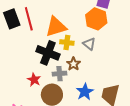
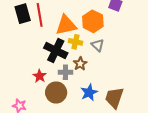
orange hexagon: (96, 19) -> (93, 21), moved

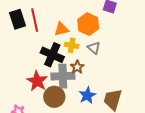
orange triangle: (66, 25) -> (61, 29), size x0.7
gray cross: (65, 72) -> (63, 76), size x1.6
red star: (40, 76) -> (37, 81), size x1.5

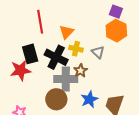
black rectangle: (18, 19) -> (30, 54), moved
orange hexagon: (88, 24) -> (116, 31), moved
orange triangle: (61, 29) -> (66, 32), turned -35
red star: (37, 81) -> (21, 70), moved, turned 30

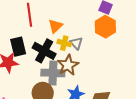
gray triangle: (98, 52) -> (76, 43), moved
brown star: (81, 71) -> (68, 65), size x1.5

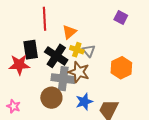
orange hexagon: (105, 27) -> (121, 68), moved
brown star: (68, 65) -> (79, 72), turned -30

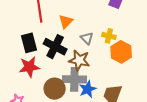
yellow cross: (77, 50) -> (109, 36), moved
red star: (19, 65) -> (29, 67), moved
gray cross: (63, 79) -> (74, 79), moved

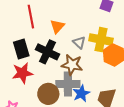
yellow cross: (109, 36) -> (101, 40), size x1.6

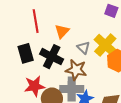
yellow cross: (101, 40) -> (105, 45), turned 30
red star: (22, 73) -> (35, 86), moved

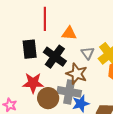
orange triangle: (62, 31) -> (69, 33), turned 42

